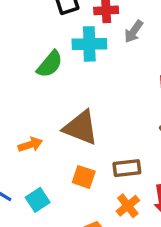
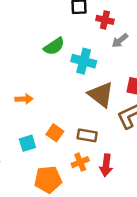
cyan cross: (89, 44) -> (84, 61), moved
brown triangle: (81, 128) -> (101, 95), moved
cyan square: (38, 200) -> (27, 143), moved

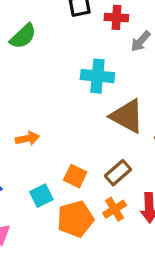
green semicircle: (54, 46) -> (23, 36), moved
brown rectangle: (87, 135) -> (118, 173), turned -42
orange pentagon: (48, 179) -> (75, 219), moved

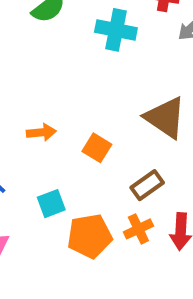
cyan cross: (97, 76) -> (116, 30), moved
orange square: (75, 176) -> (97, 148), moved

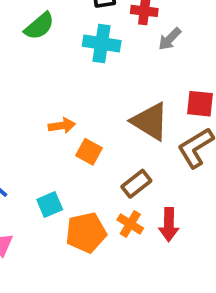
orange arrow: (41, 132) -> (62, 126), moved
orange cross: (138, 229) -> (130, 224), turned -30

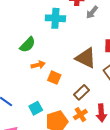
green semicircle: (39, 26) -> (27, 45), moved
orange cross: (130, 224) -> (80, 115), turned 32

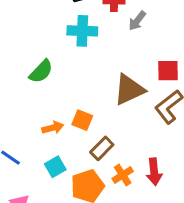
brown triangle: (86, 58) -> (129, 90), turned -50
orange arrow: (38, 65) -> (53, 128), moved
brown rectangle: (82, 92) -> (102, 148), moved

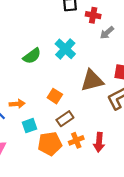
cyan cross: (82, 31) -> (65, 49), moved, turned 30
orange arrow: (53, 128) -> (17, 104), moved

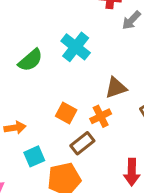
brown triangle: (92, 81) -> (116, 88), size x0.7
orange cross: (76, 140) -> (101, 116), moved

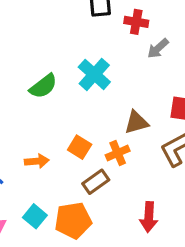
orange arrow: (15, 128) -> (37, 161), moved
cyan square: (34, 156) -> (35, 216), moved, turned -30

